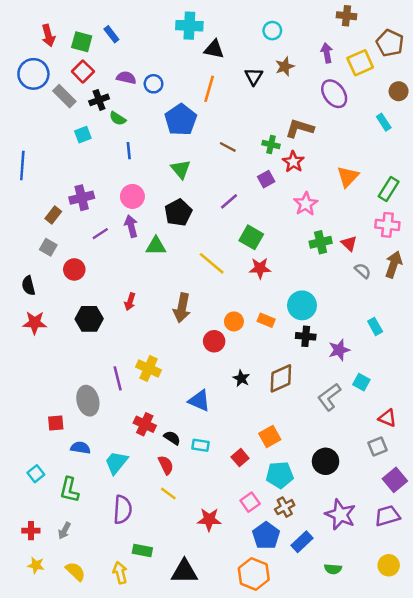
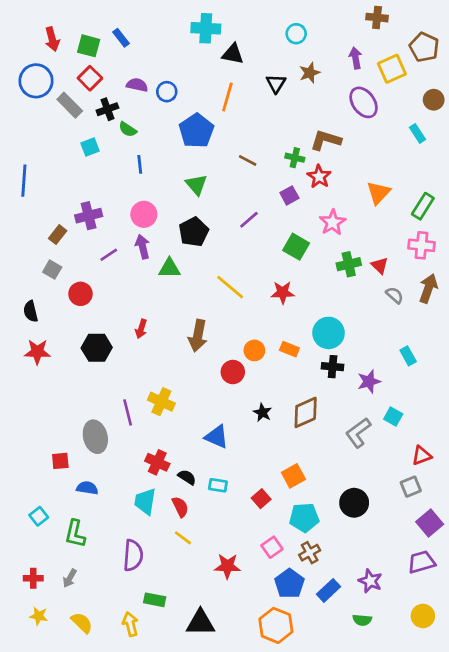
green square: (251, 237) -> (296, 247), moved
red triangle: (387, 418) -> (422, 456), turned -42
cyan trapezoid: (116, 463) -> (145, 501), moved, turned -30
purple star: (340, 515) -> (370, 581), moved, size x0.7

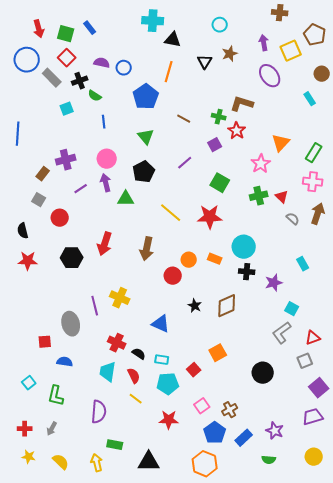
pink star: (333, 222) -> (261, 164), moved
red star: (283, 292) -> (210, 217), size x1.4
red arrow: (141, 329) -> (105, 244), size x1.6
gray L-shape: (358, 433) -> (282, 333), moved
cyan pentagon: (304, 518) -> (168, 384), moved

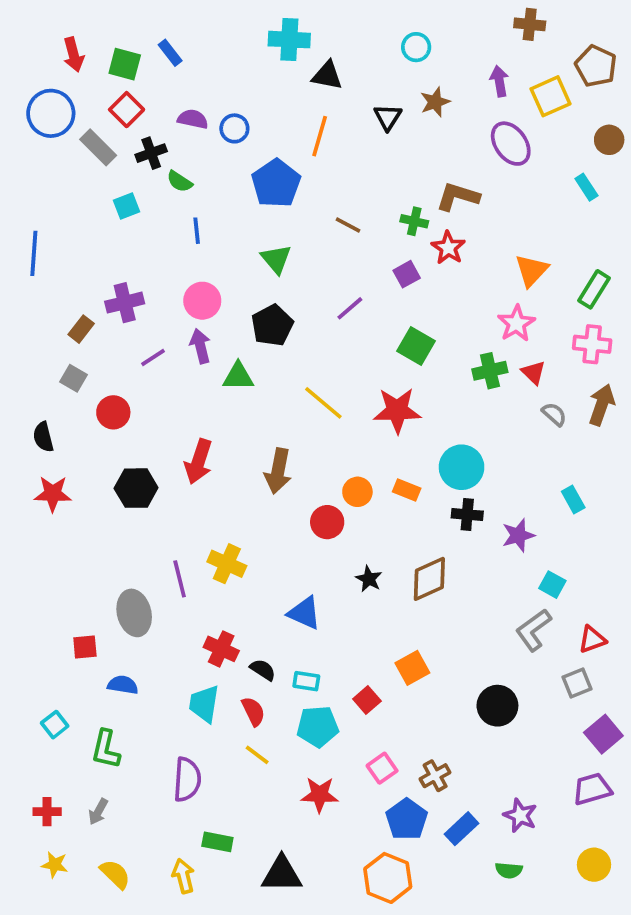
pink star: (261, 164) -> (516, 323), moved

